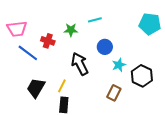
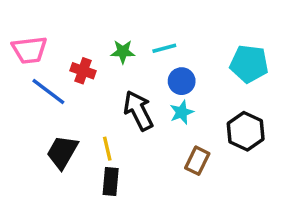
cyan line: (95, 20) -> (164, 48), moved
cyan pentagon: (150, 24) -> (249, 64), moved
cyan star: (119, 65) -> (182, 112), moved
yellow line: (62, 86) -> (107, 149), turned -40

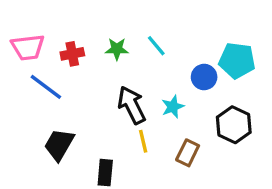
cyan line: (164, 48) -> (156, 46), turned 65
red cross: (83, 71) -> (72, 54), moved, turned -30
blue circle: (182, 81) -> (204, 77), moved
yellow line: (107, 149) -> (143, 141), moved

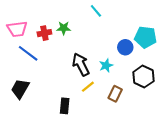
cyan line: (156, 46) -> (96, 11), moved
green star: (117, 49) -> (64, 28), moved
yellow line: (143, 141) -> (88, 87), turned 64
black trapezoid: (59, 145) -> (20, 89), moved

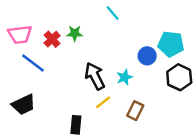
red cross: (44, 33) -> (52, 39), turned -32
black hexagon: (143, 77) -> (179, 77), moved
black trapezoid: (20, 89) -> (23, 105), turned -145

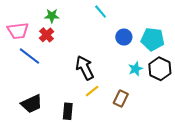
green star: (75, 33) -> (52, 16), moved
blue circle: (147, 56) -> (124, 37), moved
cyan star: (125, 77) -> (136, 69), moved
black trapezoid: (23, 105) -> (32, 104), moved

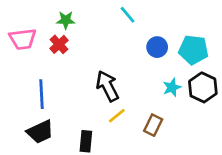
blue line: (30, 56) -> (42, 94), moved, turned 50

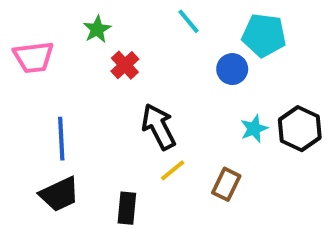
green star: (66, 20) -> (97, 29), turned -30
red cross: (59, 44) -> (125, 65), moved
cyan pentagon: (193, 50) -> (264, 35), moved

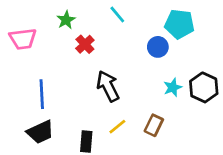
cyan line: (188, 21) -> (117, 15), moved
yellow line: (173, 170) -> (117, 127), moved

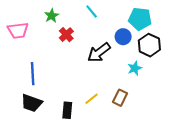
black arrow: (108, 86) -> (99, 52), moved, turned -100
black hexagon: (204, 87) -> (149, 45), moved
black trapezoid: (40, 132) -> (32, 103), turned 45

